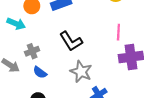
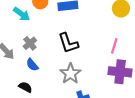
gray cross: (32, 51) -> (30, 43), turned -32

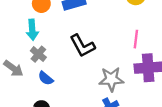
cyan arrow: (21, 14) -> (32, 30), moved, turned 60
gray star: (70, 74) -> (111, 79), moved, turned -30

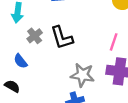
gray cross: (38, 54) -> (35, 36), moved

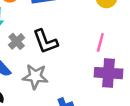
gray star: (82, 75) -> (35, 76), moved

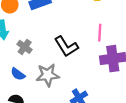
black L-shape: (45, 41) -> (66, 46), moved

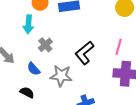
black L-shape: (66, 46) -> (84, 53), turned 70

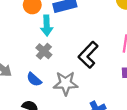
cyan arrow: (28, 24) -> (47, 26), moved

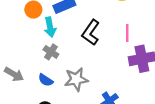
black L-shape: (88, 55) -> (91, 32), moved

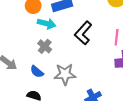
cyan arrow: (50, 27) -> (47, 24), turned -72

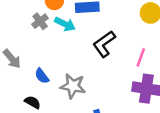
gray cross: (45, 46) -> (40, 21), moved

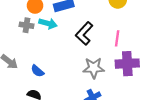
gray cross: (40, 21) -> (27, 25), turned -32
gray star: (73, 86) -> (94, 68), moved

